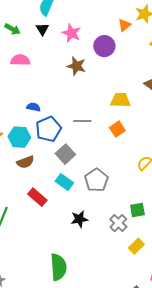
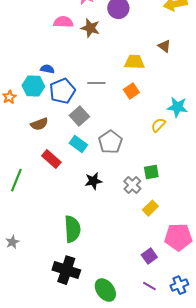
pink semicircle: (20, 60) -> (63, 22), moved
cyan hexagon: (19, 137) -> (33, 86), moved

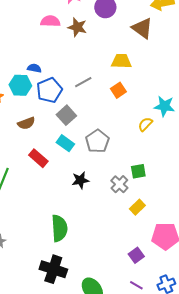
brown triangle: (164, 46) -> (142, 28), moved, size x1.6
gray line: (96, 83) -> (83, 82), turned -30

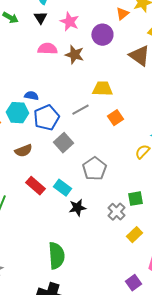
yellow trapezoid: (121, 61) -> (102, 89), moved
cyan rectangle: (65, 143) -> (62, 188), moved

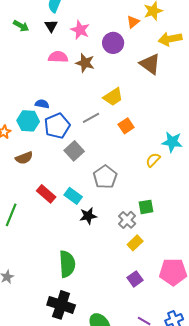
yellow trapezoid: (102, 89) -> (113, 97), turned 145
brown semicircle: (23, 151) -> (24, 158), moved
yellow rectangle: (134, 235) -> (135, 243), moved
purple square: (133, 283) -> (135, 279), moved

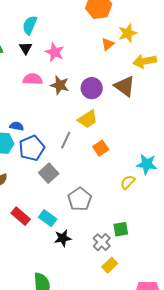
purple circle: (113, 43) -> (92, 88), moved
gray line: (91, 118) -> (66, 140), turned -36

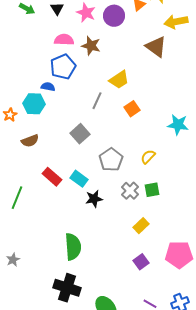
purple circle: (92, 88) -> (114, 16), moved
blue pentagon: (32, 148) -> (63, 67), moved
yellow semicircle: (128, 182) -> (148, 157), moved
gray cross: (102, 242) -> (130, 191), moved

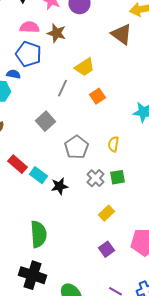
blue pentagon: (63, 67) -> (28, 54), turned -30
yellow semicircle: (148, 157) -> (114, 144), turned -35
cyan rectangle: (79, 179) -> (38, 175), moved

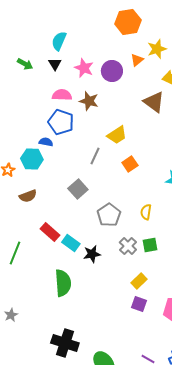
green semicircle: (38, 234) -> (63, 283), moved
purple square: (106, 249) -> (139, 304), moved, turned -35

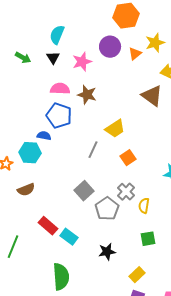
pink star: (84, 68) -> (82, 62), turned 30
purple circle: (112, 71) -> (110, 47), moved
gray square: (78, 189) -> (84, 191), moved
gray cross: (128, 246) -> (126, 192), moved
black star: (92, 254) -> (107, 252), moved

